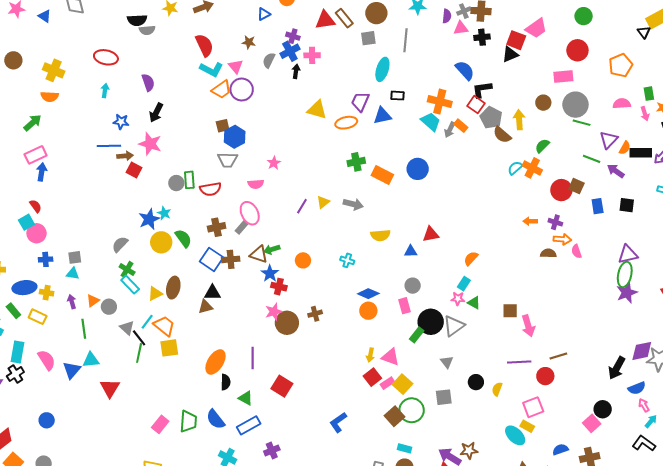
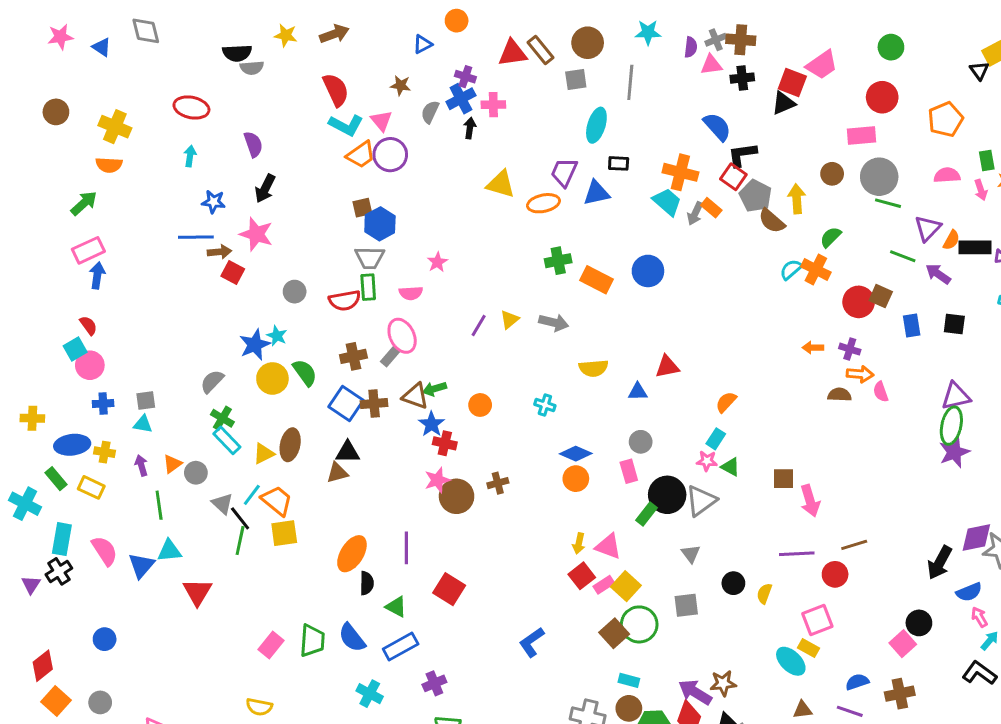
green rectangle: (189, 180) -> (368, 287), moved

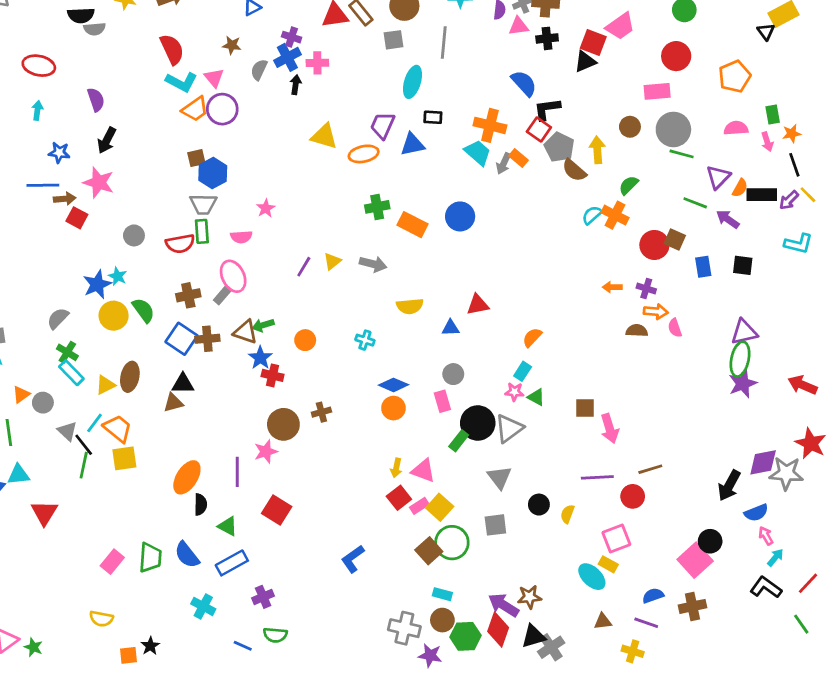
pink star: (437, 480) -> (266, 452), moved
gray triangle: (691, 554) -> (499, 477), size x1.4
pink square: (903, 644) -> (695, 560), size x1.4

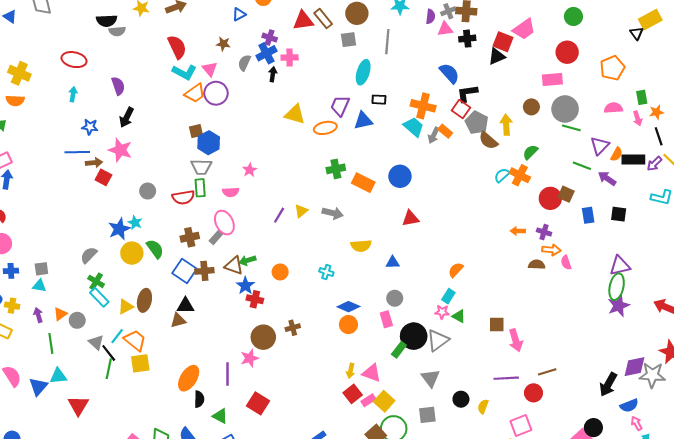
red triangle: (478, 305) -> (410, 218), moved

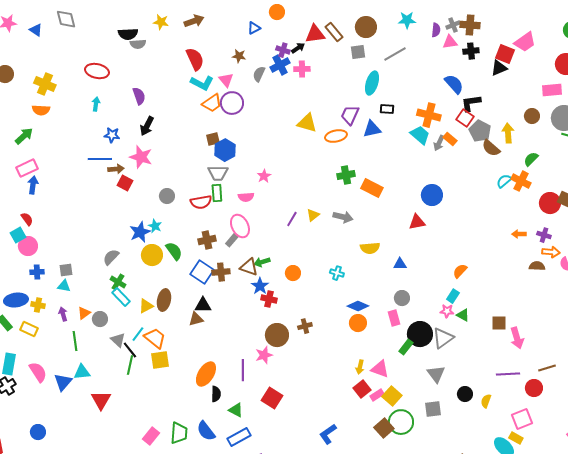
gray line: (387, 42) -> (395, 54), turned 55
black arrow: (273, 74) -> (298, 48), moved, turned 48
blue circle: (400, 176) -> (432, 195), moved

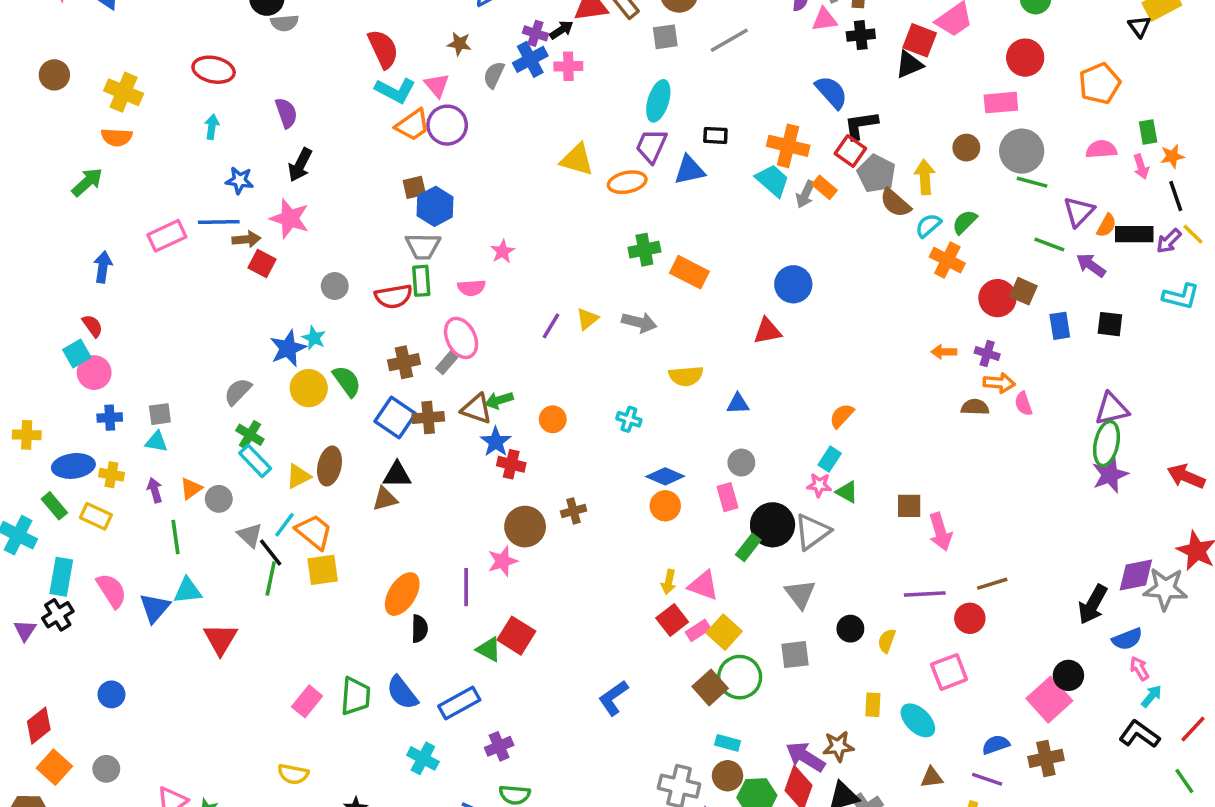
cyan ellipse: (372, 83) -> (658, 101), moved
pink rectangle: (27, 168) -> (167, 236), moved
cyan semicircle: (504, 181) -> (928, 225), moved
green triangle: (236, 410) -> (489, 649), moved
yellow rectangle: (516, 438) -> (873, 705), moved, turned 64

